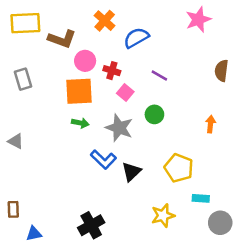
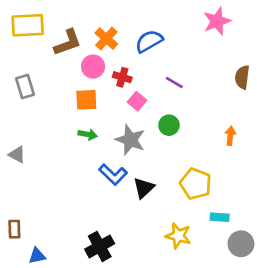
orange cross: (105, 21) -> (106, 39), moved
brown L-shape: (62, 39) -> (68, 43), turned -40
orange square: (79, 91) -> (86, 100), size x0.7
yellow star: (163, 215) -> (178, 236), turned 30

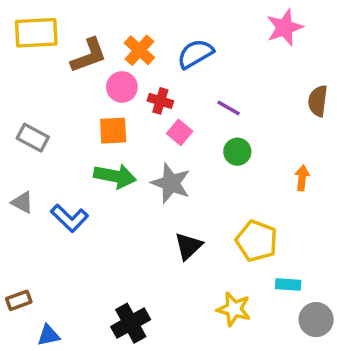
gray rectangle: (25, 87) -> (33, 138), moved, turned -45
green circle: (169, 125) -> (237, 152), moved
green arrow: (88, 134) -> (115, 176), size x1.6
blue L-shape: (113, 174) -> (69, 218), moved
brown rectangle: (14, 229) -> (19, 300), turned 72

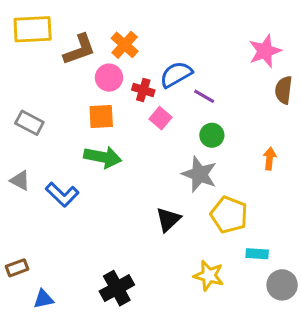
pink star: (285, 28) -> (265, 51), moved
blue semicircle: (195, 54) -> (176, 74), moved
gray star: (171, 183) -> (199, 174), moved

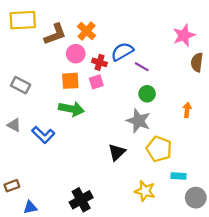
pink square: (160, 118) -> (96, 82), moved, turned 32

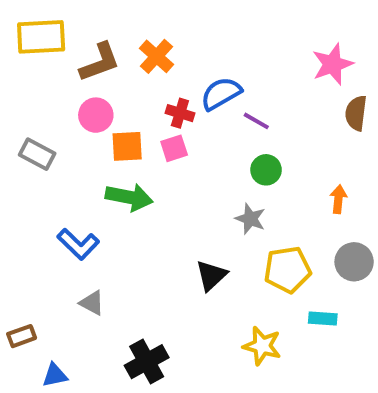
pink circle: (76, 54) -> (96, 115), moved
gray star: (138, 121) -> (250, 219), size x0.7
gray triangle: (14, 125) -> (92, 303), moved
yellow pentagon: (159, 149) -> (288, 270), turned -30
gray circle: (196, 198) -> (354, 262), moved

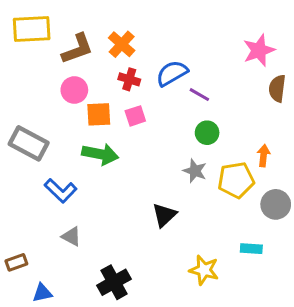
red cross: (180, 113) -> (129, 79), moved
gray rectangle: (37, 154) -> (29, 143), moved, size x1.4
yellow pentagon: (288, 270) -> (236, 180), moved

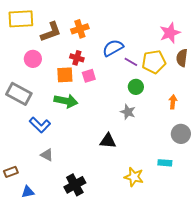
orange cross: (122, 44) -> (80, 29), turned 30
red cross: (129, 79) -> (77, 58), moved
pink circle: (74, 90) -> (33, 59), moved
yellow pentagon: (236, 180) -> (154, 62), moved
black triangle: (164, 215) -> (108, 141), turned 48

